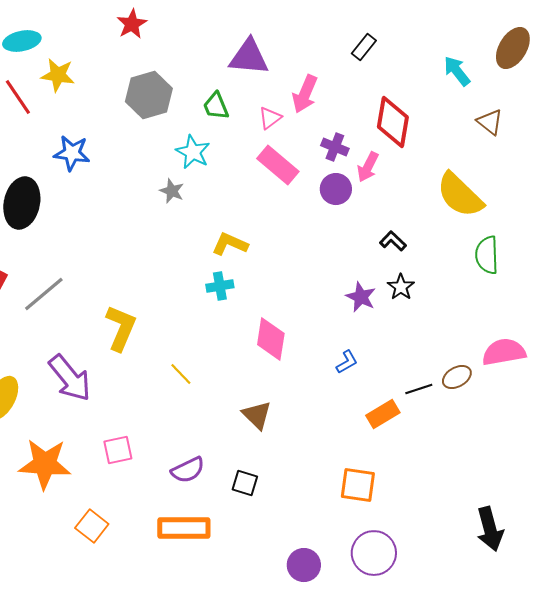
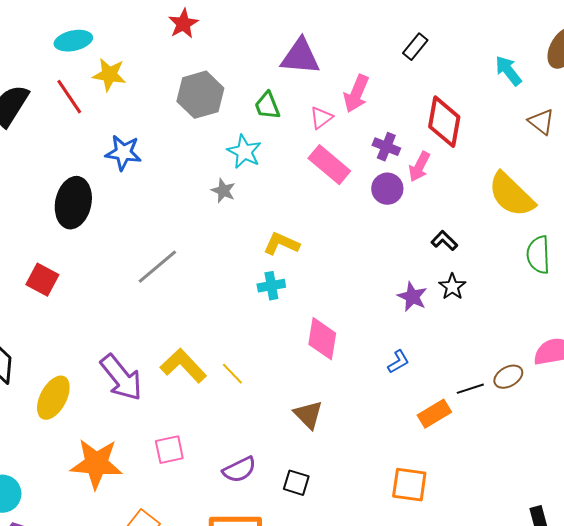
gray line: (44, 294) -> (157, 267), moved
yellow L-shape: (121, 328) -> (183, 366), moved, turned -66

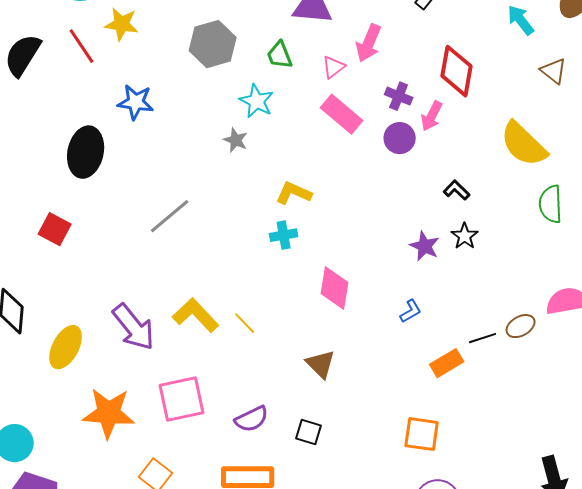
pink square: (169, 450) -> (182, 399), size x1.6

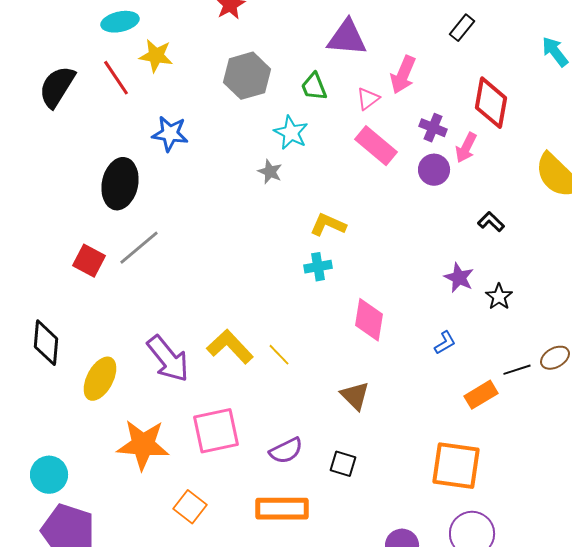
gray line: (170, 216) -> (139, 248), moved
black star: (465, 236) -> (499, 297), moved
orange square: (422, 434) -> (456, 466), size x1.4

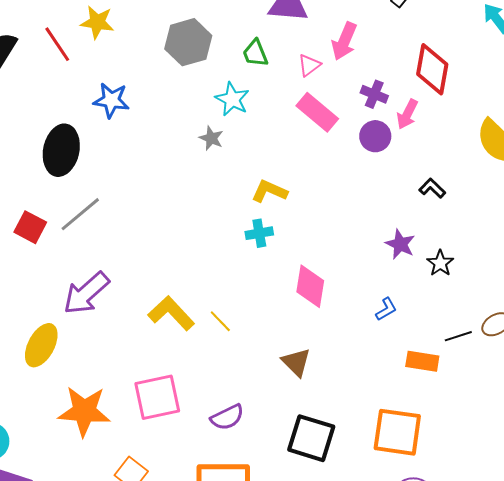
purple arrow: (168, 359) -> (86, 293), moved, turned 87
orange rectangle: (481, 395) -> (422, 361), turned 40
black square: (343, 464) -> (311, 438), moved, size x1.8

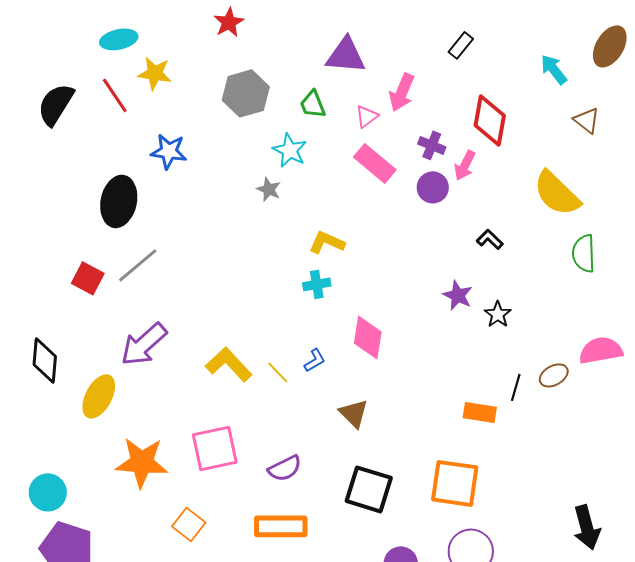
blue L-shape: (386, 309) -> (315, 360), moved
black line: (458, 336) -> (516, 387), turned -56

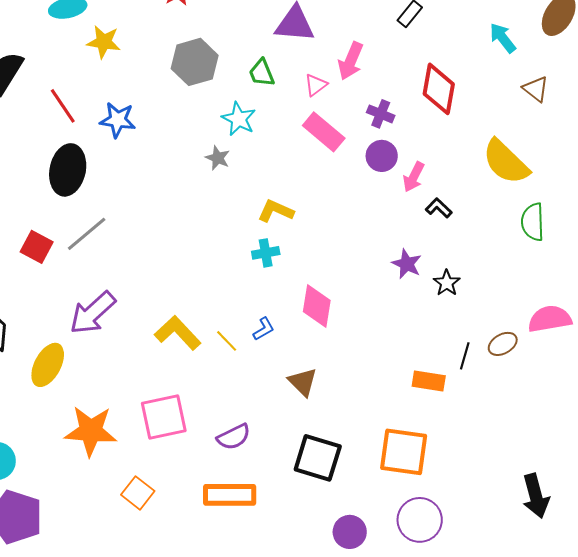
red line: (115, 95) -> (63, 106), moved
pink arrow: (465, 165) -> (414, 177), moved

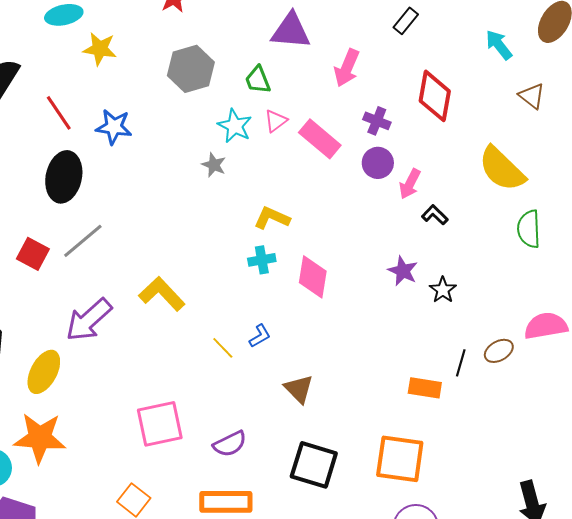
pink triangle: (316, 85) -> (276, 121), moved
pink diamond: (317, 306) -> (313, 277), moved
yellow L-shape: (178, 333) -> (162, 294), moved
orange star: (91, 431) -> (40, 438), moved

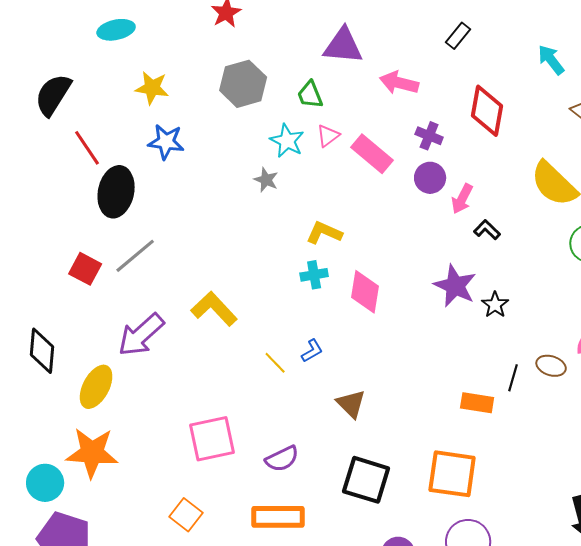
yellow star: (100, 49) -> (152, 88), moved
pink arrow: (347, 68) -> (399, 83), turned 81
red line: (59, 113) -> (87, 148), moved
purple star: (403, 271) -> (455, 286), size x1.4
brown ellipse: (499, 351) -> (551, 366), turned 48

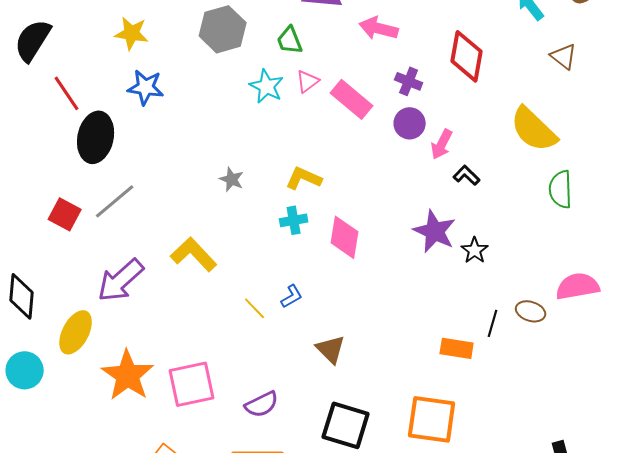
gray star: (266, 180) -> (232, 179), moved
orange star: (92, 453) -> (128, 375), moved, turned 30
cyan circle: (45, 483) -> (25, 370), moved

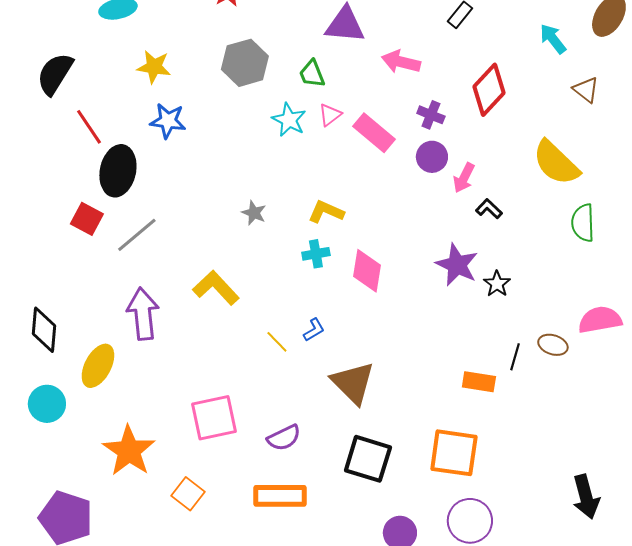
red diamond: (467, 56) -> (489, 90), turned 33
red square: (65, 214) -> (87, 219), moved
purple arrow: (121, 280) -> (143, 314), turned 126
brown triangle: (331, 349) -> (353, 383), size x1.5
orange star: (128, 375) -> (129, 451), moved

